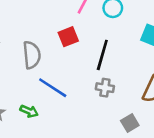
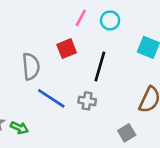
gray cross: (105, 88) -> (87, 101), moved
green arrow: (29, 111) -> (19, 128), moved

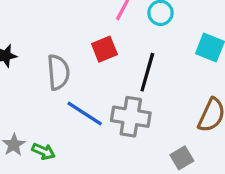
gray cross: (87, 101) -> (131, 117), size x1.6

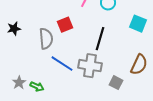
red square: (104, 49) -> (65, 25), moved
gray square: (182, 158) -> (116, 83), moved, turned -32

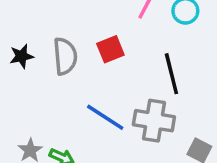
gray semicircle: (46, 39) -> (65, 56), moved
black line: (100, 39) -> (171, 74), turned -30

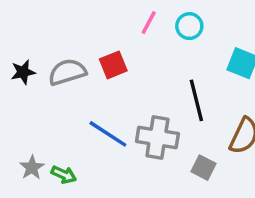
gray semicircle: (65, 56) -> (67, 72), turned -102
black line: (171, 74) -> (196, 100), moved

